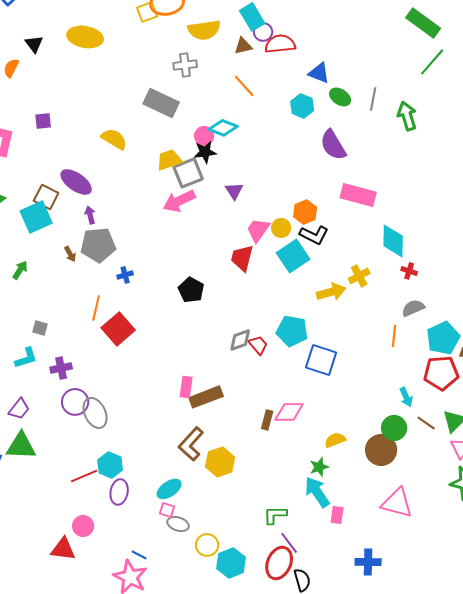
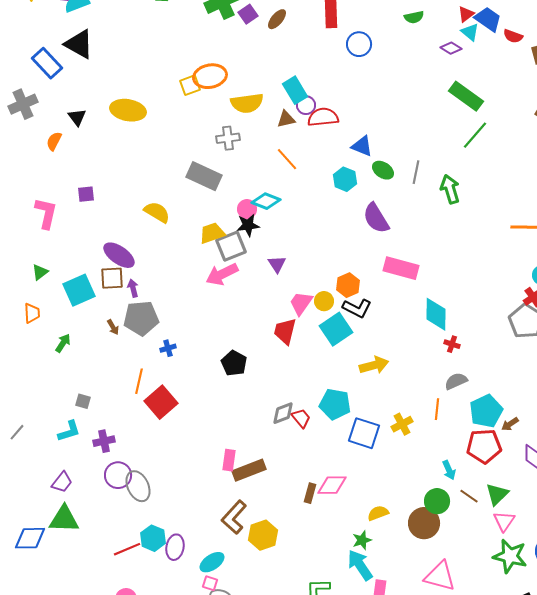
brown square: (46, 197) -> (112, 278), moved, turned -30
yellow cross: (359, 276) -> (402, 424), moved
purple ellipse: (119, 492) -> (175, 547), moved

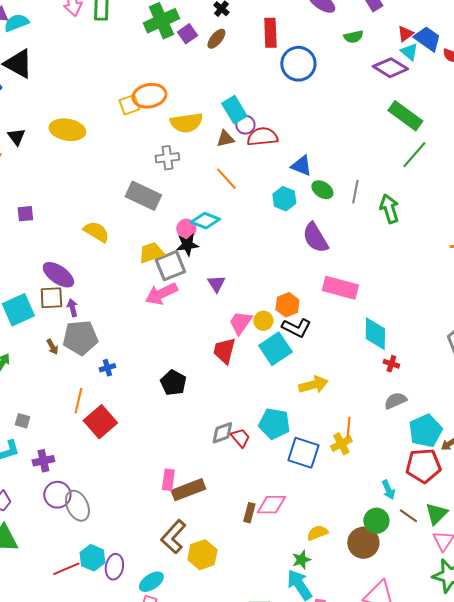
blue circle: (359, 44) -> (298, 64), size x1.4
purple diamond: (451, 48) -> (390, 68), size x1.6
orange line: (437, 409) -> (348, 428), moved

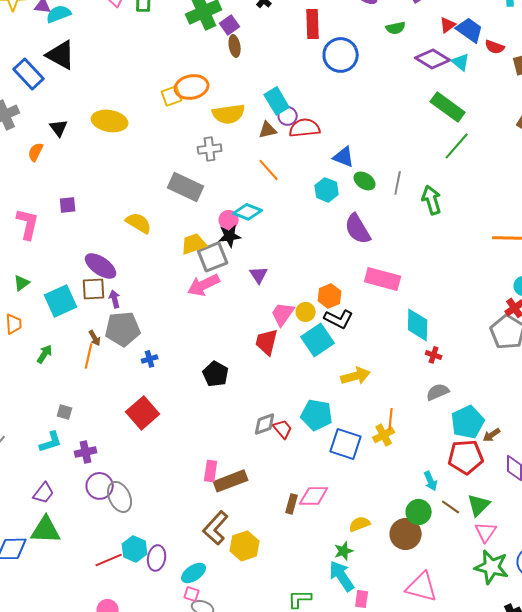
brown ellipse: (216, 39) -> (235, 46), moved, turned -50
cyan triangle: (409, 52) -> (461, 62), moved
orange line: (78, 401) -> (89, 356), moved

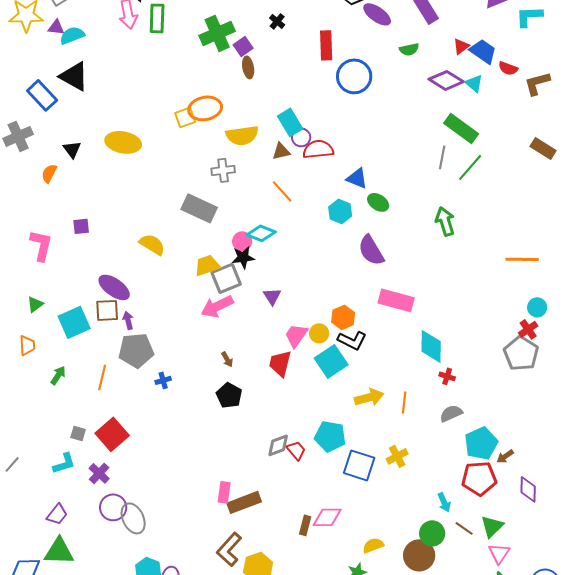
gray line: (398, 183) -> (442, 157), moved
brown arrow: (95, 338) -> (227, 359), moved
red square: (143, 413) -> (112, 434), moved
orange line: (391, 419) -> (404, 402), moved
purple cross: (86, 452) -> (99, 473), turned -35

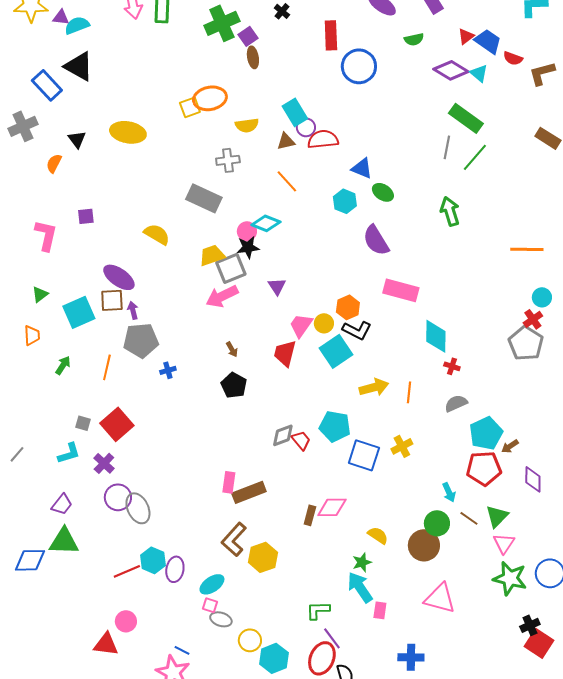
yellow semicircle: (242, 135) -> (247, 125), size x0.7
yellow semicircle: (373, 545) -> (378, 535), turned 55

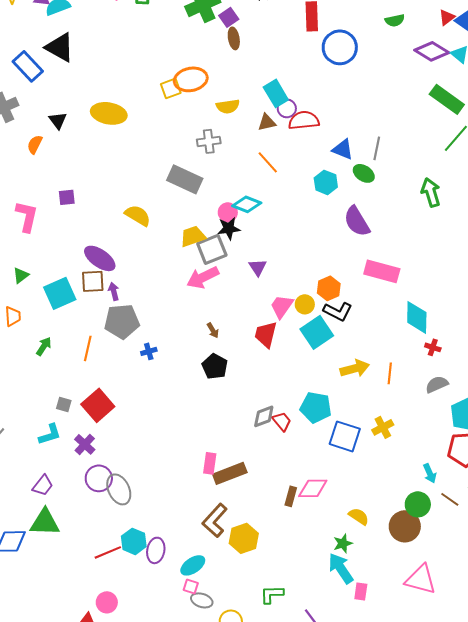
gray line: (447, 147) -> (377, 148), moved
green L-shape: (318, 610) -> (272, 594), moved

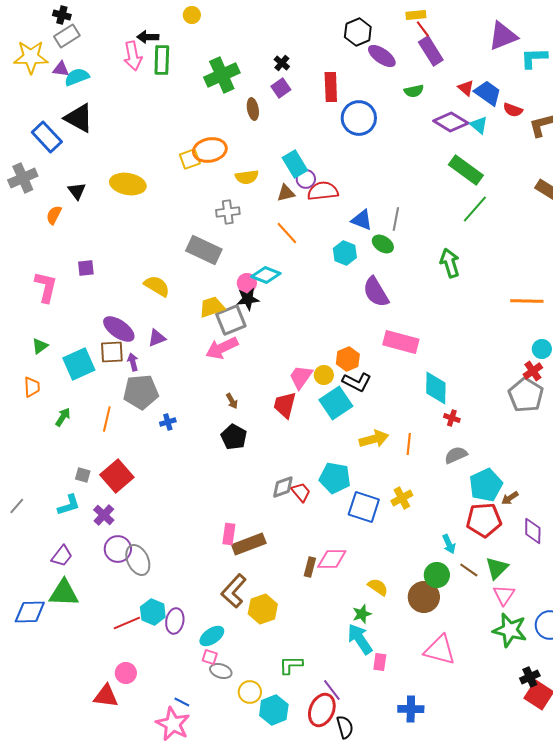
purple square: (229, 17) -> (281, 88), moved
red triangle: (447, 17) -> (466, 88), turned -42
purple triangle: (258, 267) -> (157, 338), moved, turned 42

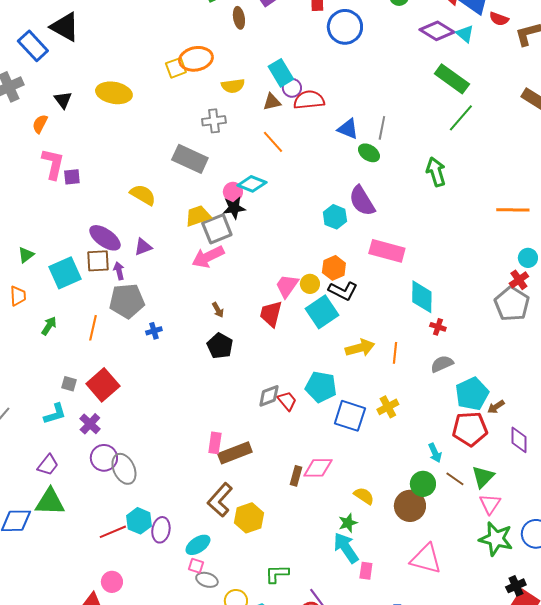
cyan hexagon: (345, 253) -> (335, 217), moved
pink L-shape: (46, 287) -> (53, 164), moved

